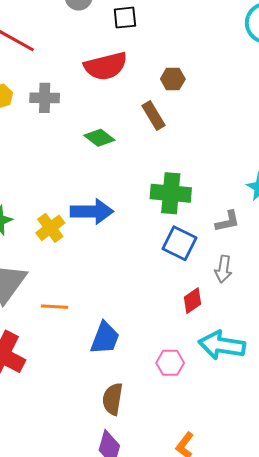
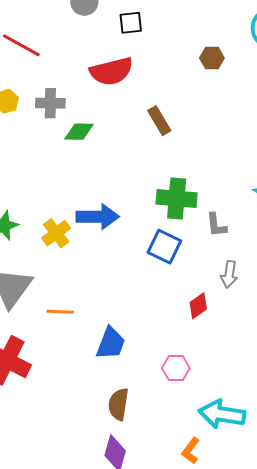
brown hexagon: (173, 79) -> (212, 58), moved
green diamond: (99, 138) -> (79, 132), moved, turned -36
gray L-shape: (228, 221) -> (216, 225), moved, turned 96
blue square: (179, 243) -> (164, 247), moved
cyan arrow: (222, 345) -> (222, 414), moved

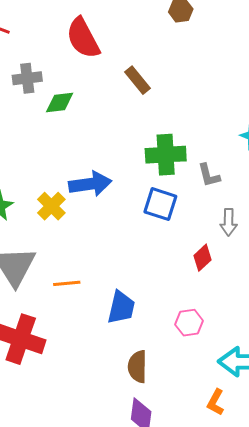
red semicircle: (111, 71) -> (83, 38), turned 84

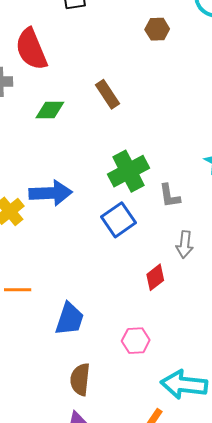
red semicircle: (83, 38) -> (31, 49), moved
green diamond: (60, 102) -> (50, 110), moved
green cross: (166, 155) -> (128, 171), turned -30
blue square: (160, 204) -> (119, 220), turned 32

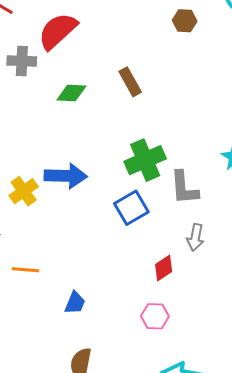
red semicircle: (31, 49) -> (58, 31), turned 66
gray L-shape: (170, 196) -> (184, 188), size x1.4
blue trapezoid: (70, 319) -> (75, 303), size x0.7
pink hexagon: (136, 341) -> (155, 316), moved

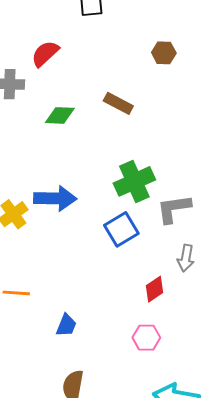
brown hexagon: (185, 21) -> (164, 53), moved
red semicircle: (58, 31) -> (45, 54), size x0.7
brown rectangle: (130, 82) -> (118, 103), turned -32
gray L-shape: (184, 188) -> (174, 209), turned 87

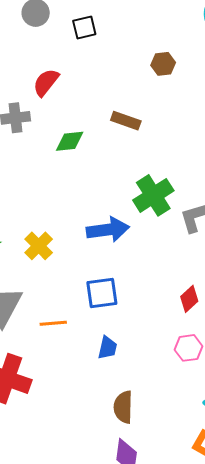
blue arrow: (55, 198) -> (108, 230), moved
blue square: (121, 229) -> (102, 293), moved, turned 32

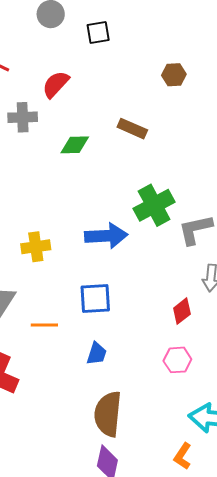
yellow cross: (39, 246) -> (36, 247), turned 32
brown semicircle: (123, 407) -> (108, 414), size x1.4

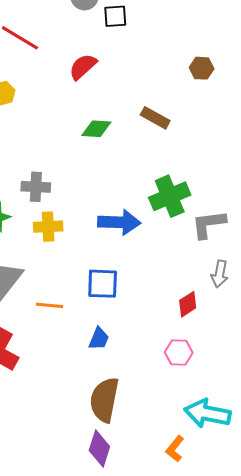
black square: (98, 32) -> (115, 16), moved
gray cross: (23, 117) -> (36, 187), moved

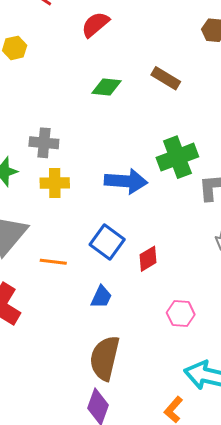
blue square: (103, 284) -> (107, 242), turned 32
red diamond: (188, 304) -> (148, 259), moved

